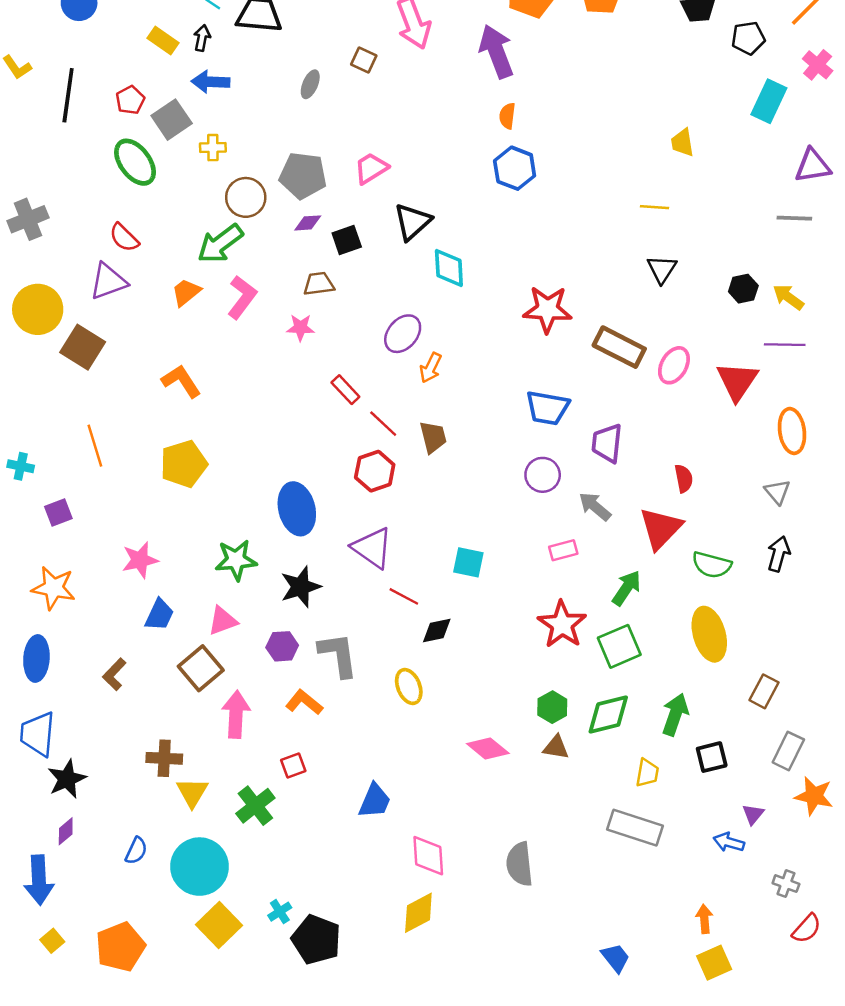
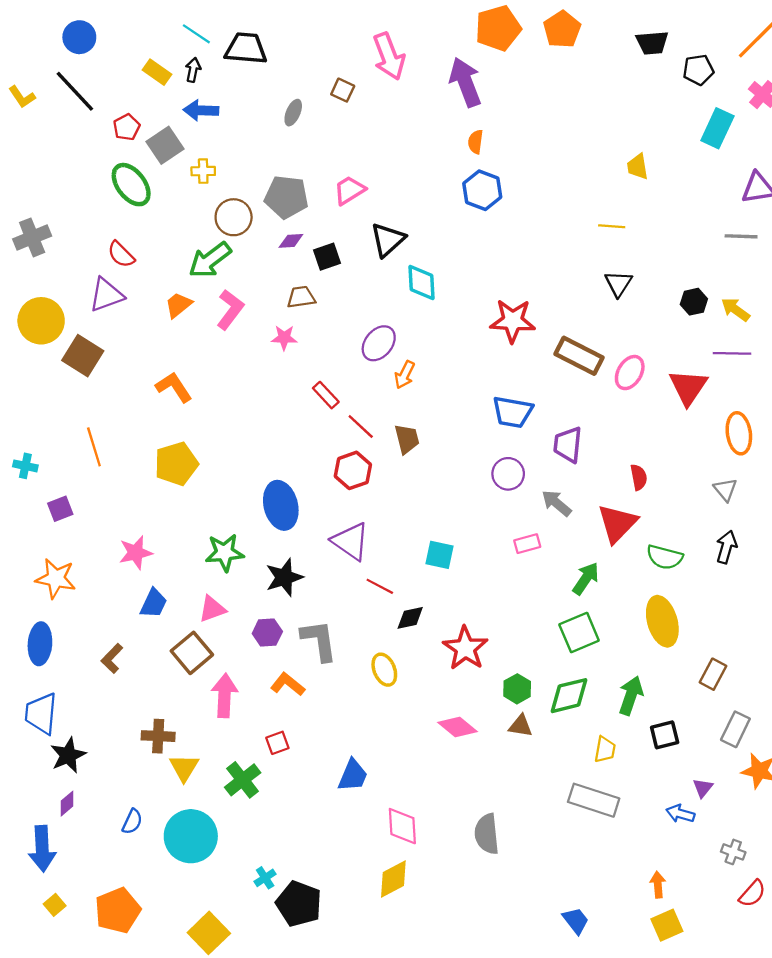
black line: (68, 95) -> (75, 91), moved, turned -51
red star: (562, 624) -> (465, 648), moved
yellow square: (219, 925) -> (209, 933), moved

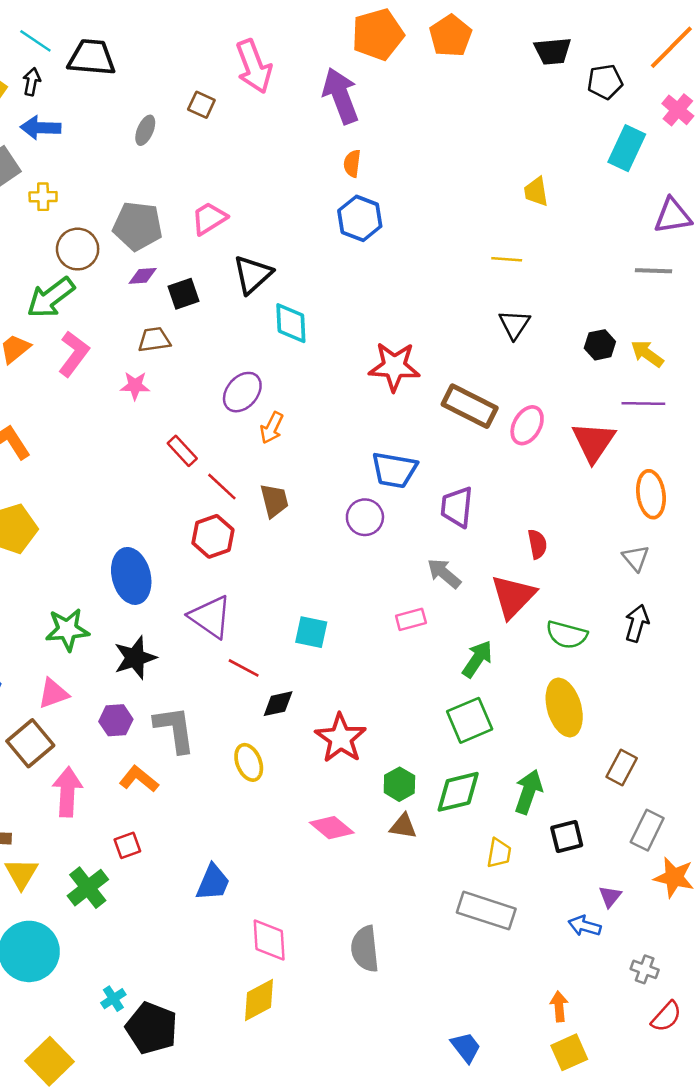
purple circle: (508, 474) -> (365, 517), moved

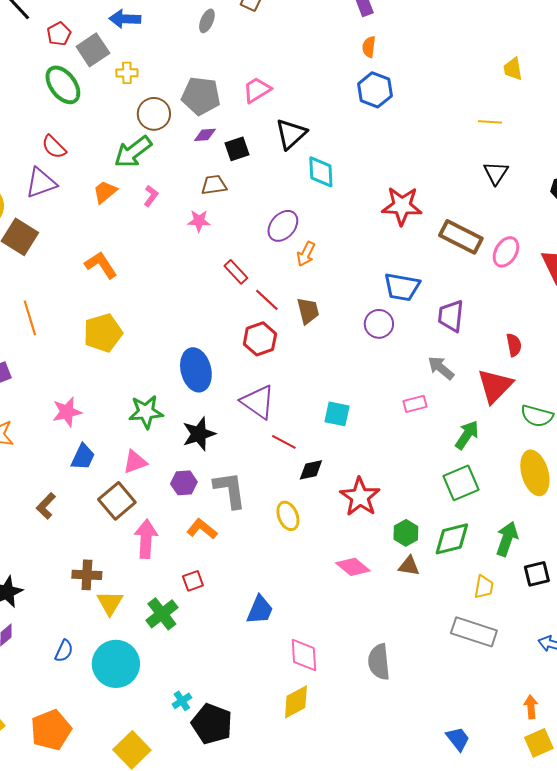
pink L-shape: (74, 354) -> (151, 196), size x0.6

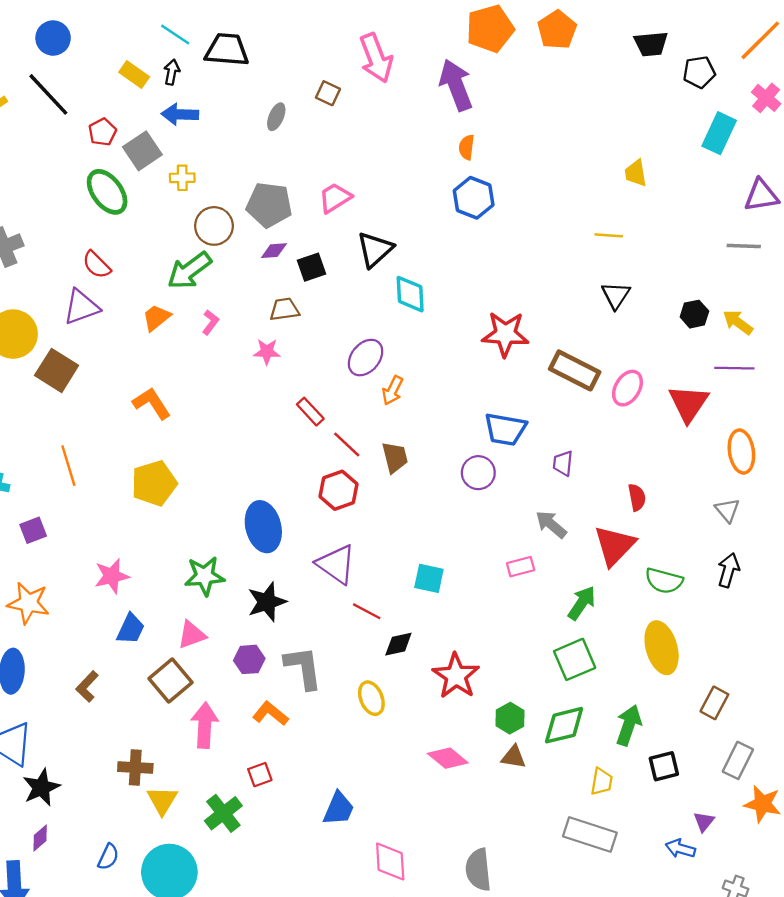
purple trapezoid: (451, 316) -> (563, 463), size x0.7

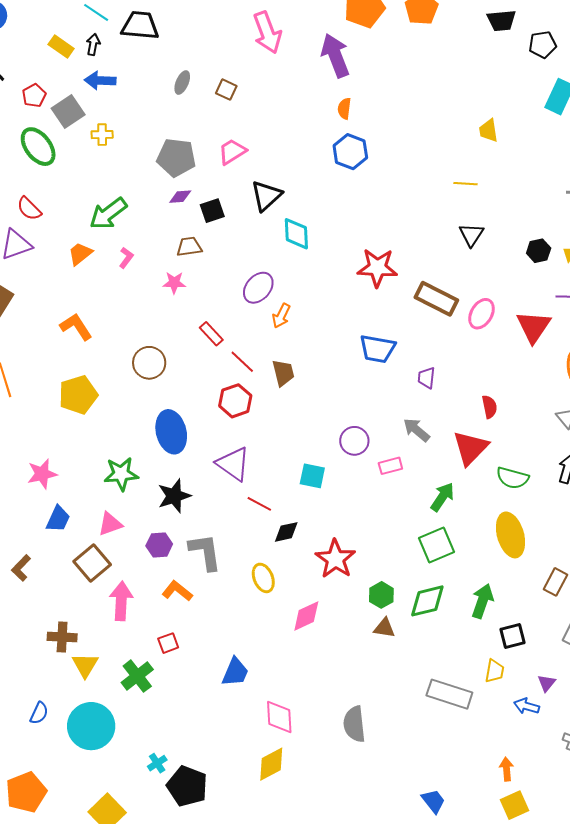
brown square: (328, 93) -> (226, 90), moved
brown circle: (214, 226) -> (149, 363), moved
purple circle: (478, 473) -> (354, 441), moved
pink diamond: (448, 758) -> (306, 616), moved, turned -64
yellow trapezoid: (602, 782) -> (494, 671), moved

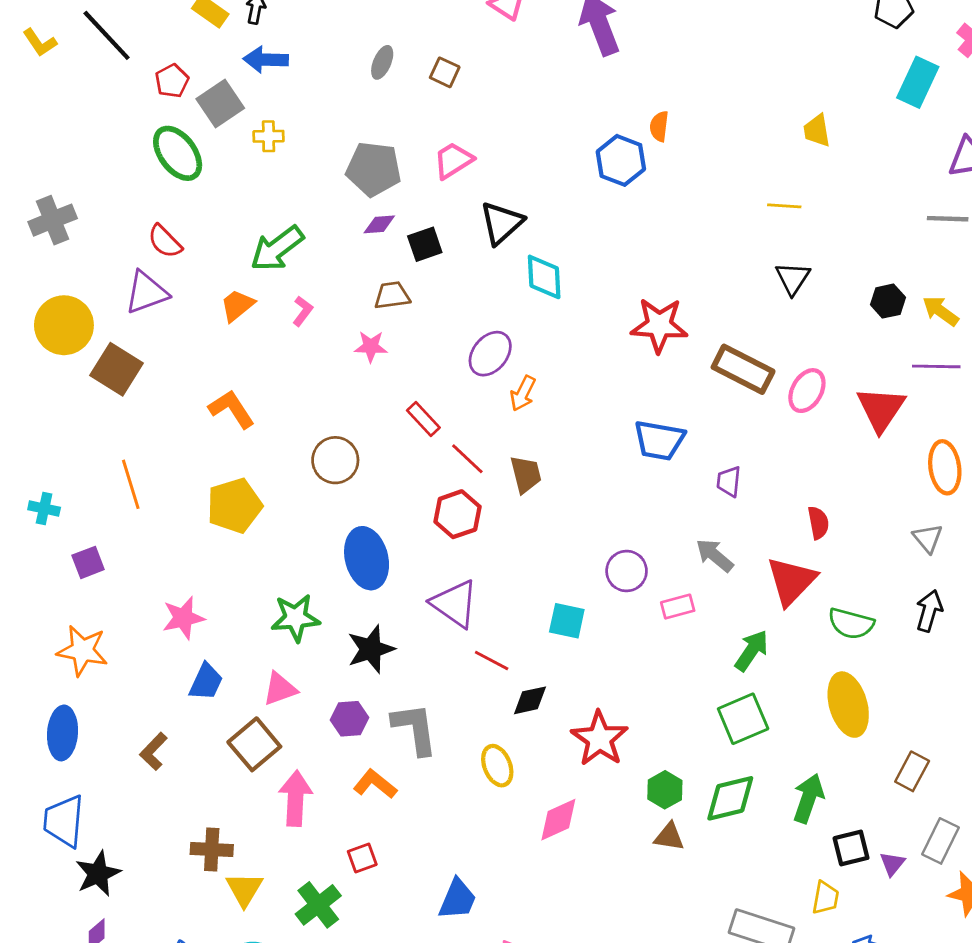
orange semicircle: (344, 109) -> (659, 126), moved
purple triangle: (547, 683) -> (892, 864), moved

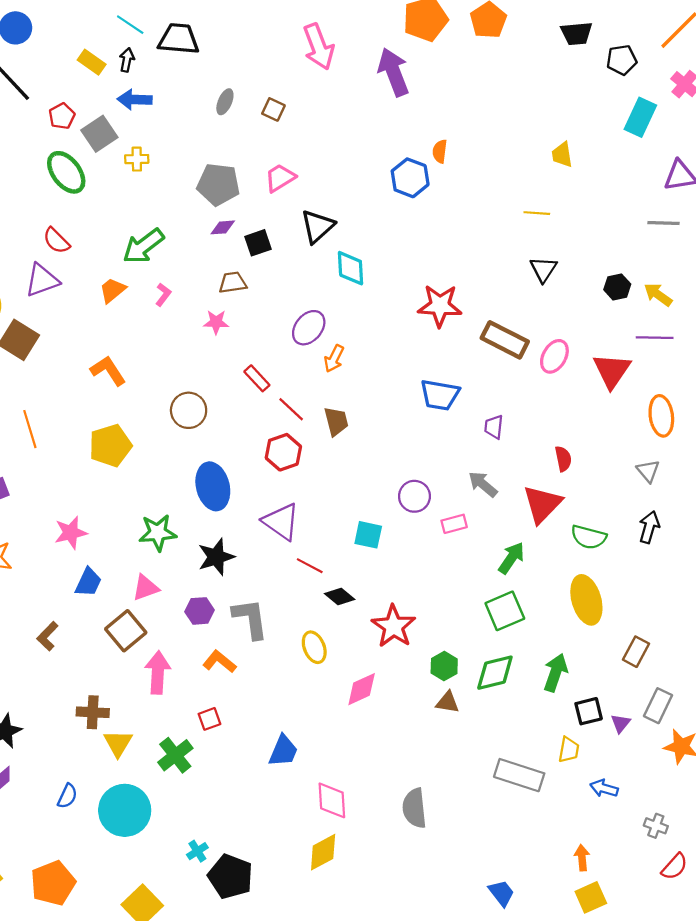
black diamond: (530, 700) -> (340, 597), turned 52

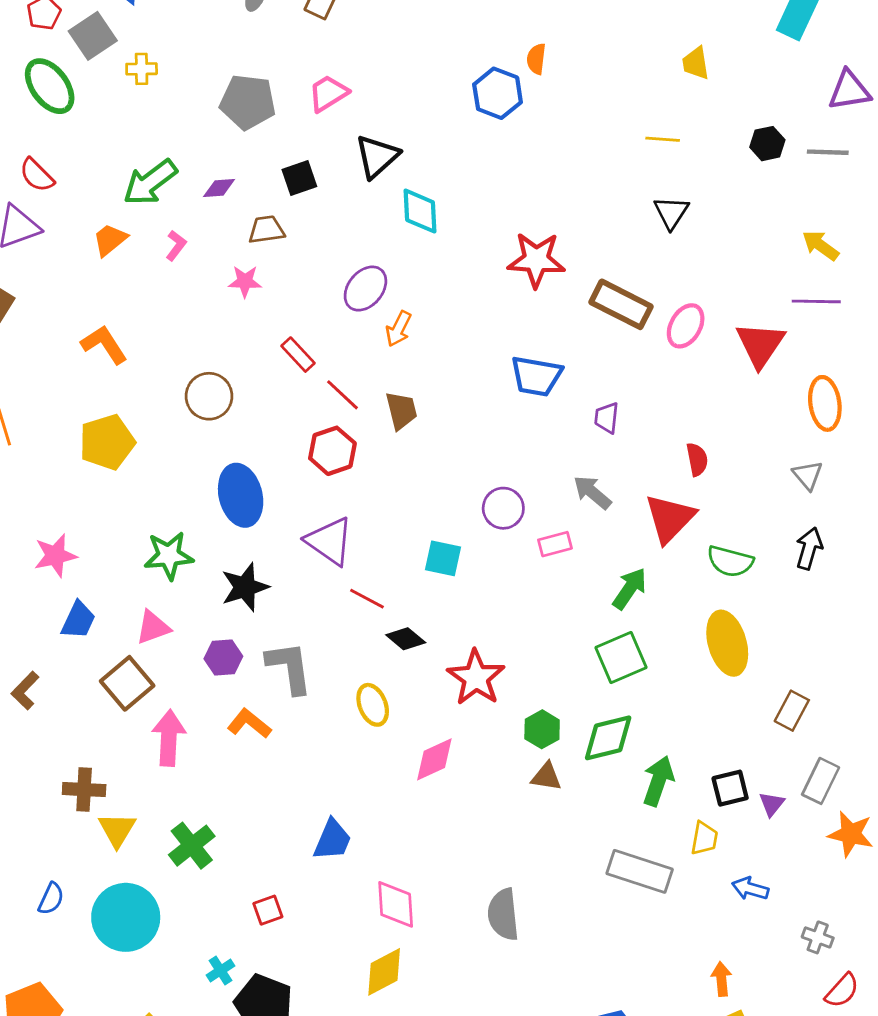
purple diamond: (223, 227) -> (219, 188), moved
black hexagon: (617, 287) -> (767, 144), moved
green arrow: (556, 673) -> (658, 781), moved
red square: (210, 719) -> (268, 910), moved

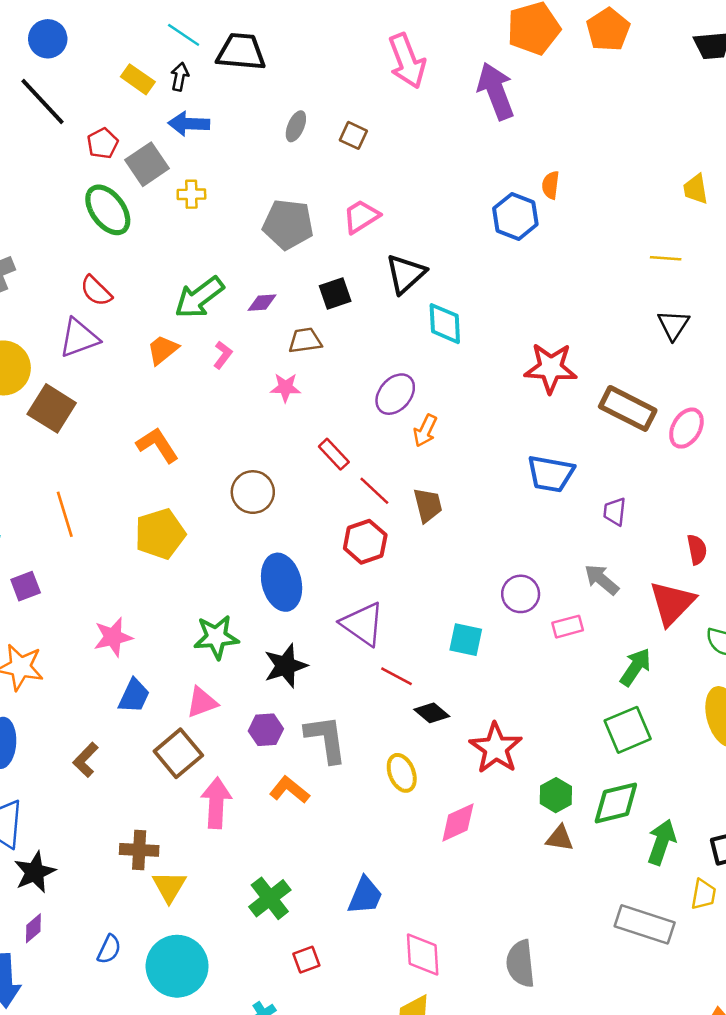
green cross: (192, 846) -> (270, 898), moved

